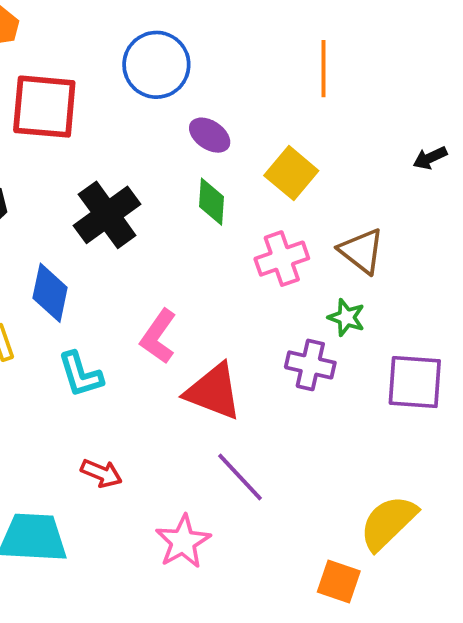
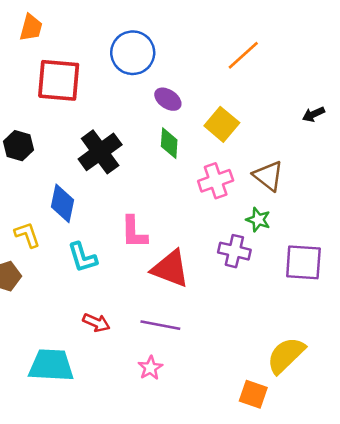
orange line: (324, 69) -> (243, 55), turned 48
pink L-shape: (158, 336) -> (134, 232), turned -36
purple line: (240, 477) -> (160, 325), moved, turned -36
pink star: (183, 542) -> (150, 368), size x0.7

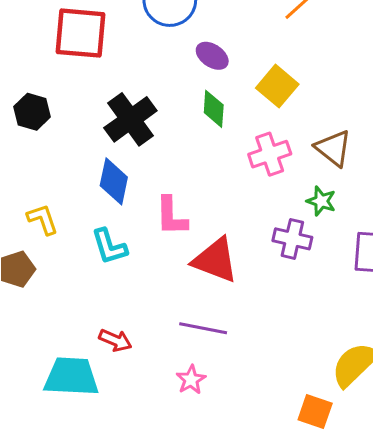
blue diamond: (62, 203) -> (114, 181), moved
red arrow: (96, 323) -> (115, 340), moved

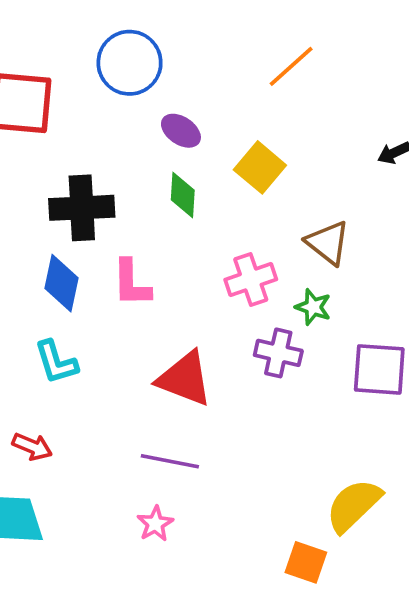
black cross: (130, 119) -> (82, 208), turned 33
pink cross: (270, 154) -> (251, 279), moved
pink L-shape: (171, 216) -> (131, 283), moved
red arrow: (115, 340) -> (32, 447), moved

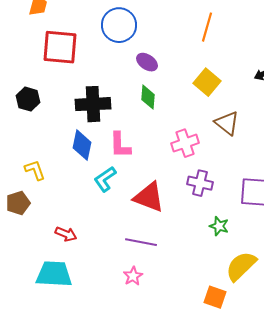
orange line: (291, 66) -> (207, 27), turned -32
yellow square: (260, 167) -> (207, 82), moved
green star: (313, 307) -> (219, 226), moved
cyan L-shape: (56, 362) -> (105, 179), moved, turned 72

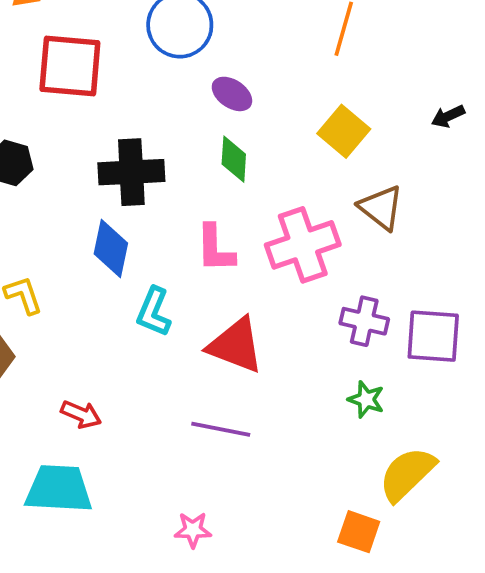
pink cross: (185, 143) -> (303, 245), size x1.4
pink L-shape: (120, 145) -> (215, 249), moved
cyan L-shape: (105, 179) -> (154, 312), turned -32
purple cross: (200, 183) -> (364, 321), moved
pink star: (133, 276) -> (193, 530), moved, turned 30

